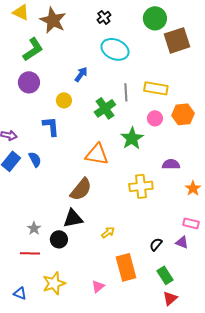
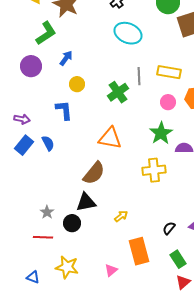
blue arrow: (81, 74) -> (66, 58), moved
purple circle: (29, 82) -> (31, 66), moved
green star: (132, 138) -> (161, 133), moved
yellow star: (54, 283) -> (67, 267), turned 30

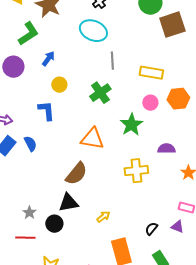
cyan ellipse: (128, 33) -> (93, 31), moved
gray line: (139, 76) -> (112, 61), moved
green star: (161, 133) -> (131, 125), moved

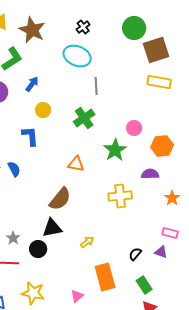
yellow rectangle: (151, 73) -> (159, 82), moved
orange hexagon: (178, 99) -> (162, 146), moved
orange triangle: (92, 139) -> (76, 164), size x0.7

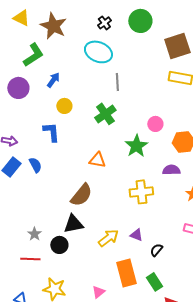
green circle: (134, 28) -> (140, 21), moved
yellow arrow: (87, 242) -> (108, 238), size x1.5
purple triangle: (161, 252) -> (136, 235), moved
green rectangle: (144, 285) -> (154, 282), moved

